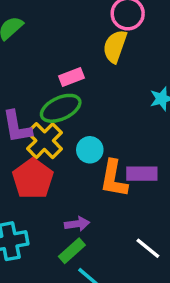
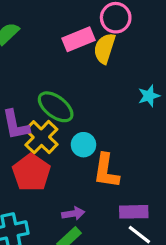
pink rectangle: (71, 77) -> (78, 39), moved, size x1.4
green ellipse: (61, 108) -> (56, 107), turned 63
purple rectangle: (142, 174) -> (134, 212), moved

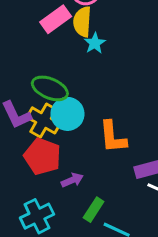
cyan star: (149, 96) -> (95, 43), moved
cyan circle: (83, 145) -> (67, 114), moved, size x1.4
purple arrow: (73, 214) -> (72, 180), moved

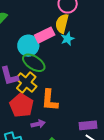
pink rectangle: (56, 19) -> (45, 35), moved
cyan circle: (67, 114) -> (28, 46), moved
orange L-shape: (113, 137) -> (50, 100), moved

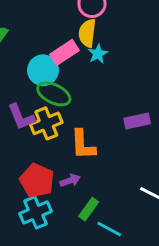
yellow cross: (26, 83) -> (46, 123), turned 35
red pentagon: (22, 105) -> (37, 181), moved
purple rectangle: (88, 125) -> (137, 121), moved

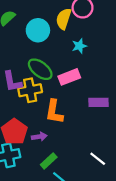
yellow semicircle: (87, 33) -> (64, 19), moved
pink rectangle: (65, 52) -> (69, 77), moved
cyan circle: (43, 70) -> (38, 30), moved

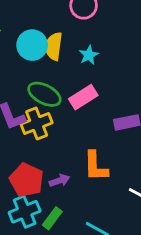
yellow semicircle: (64, 19) -> (54, 46), moved
orange L-shape: (54, 112) -> (96, 166), moved
green rectangle: (49, 161) -> (52, 218), moved

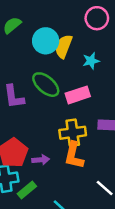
yellow cross: (37, 123) -> (73, 133), moved

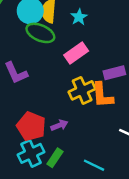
green ellipse: (46, 85) -> (40, 33), moved
orange L-shape: (74, 155) -> (102, 95), moved

